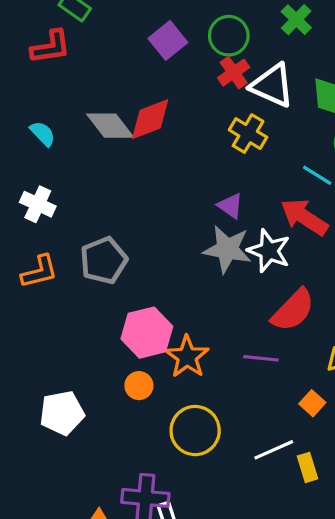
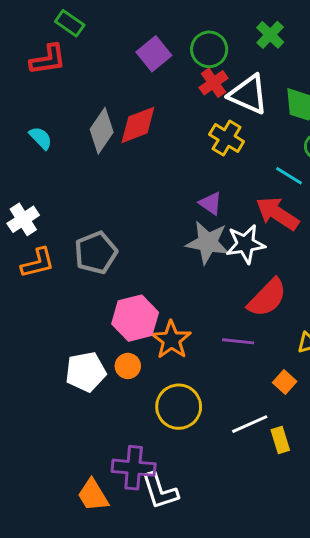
gray diamond: (110, 126) -> (102, 131), turned 72
white cross: (38, 204) -> (23, 219), moved, turned 32
white star: (269, 251) -> (245, 244), turned -30
white pentagon: (62, 413) -> (86, 372), moved

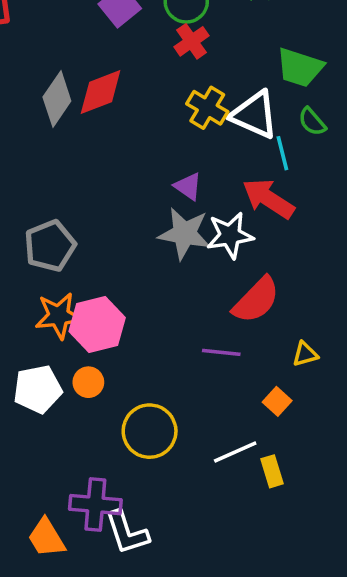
white triangle: (248, 94) -> (254, 115), moved
cyan line: (289, 176) -> (282, 153), turned 44
orange star: (171, 340) -> (59, 316), moved, turned 30

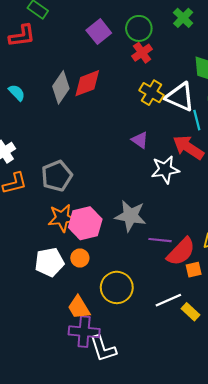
gray star: (185, 234) -> (130, 216), moved
red semicircle: (256, 300) -> (181, 252), moved
orange square: (277, 401) -> (194, 270), turned 35
yellow rectangle: (272, 471) -> (190, 312), turned -30
orange trapezoid: (46, 538) -> (79, 307), moved

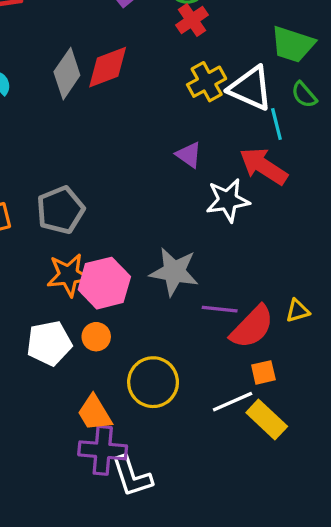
yellow cross: (152, 93) -> (207, 82), turned 30
orange square: (194, 270) -> (263, 372), moved
yellow rectangle: (190, 312) -> (267, 420), size x1.4

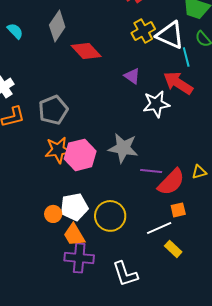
red diamond: (108, 67) -> (86, 51), moved, turned 68
orange circle: (96, 337) -> (53, 214), moved
white pentagon: (49, 343) -> (74, 207), moved
yellow rectangle: (267, 420) -> (173, 249), moved, size x0.7
white L-shape: (132, 476) -> (125, 274), moved

